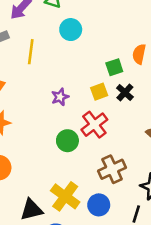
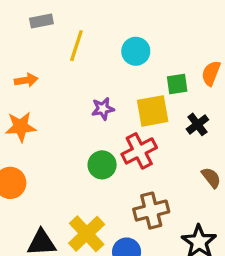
cyan circle: (71, 30) -> (136, 51), moved
yellow square: (99, 92) -> (153, 111), size x1.5
black cross: (125, 92) -> (197, 124), moved

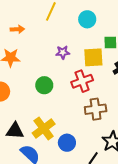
green circle: (102, 165) -> (44, 85), moved
brown cross: (151, 211) -> (96, 109), moved

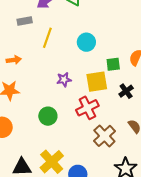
brown cross: (96, 109) -> (104, 136), turned -30

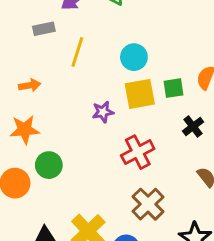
yellow square: (97, 82) -> (140, 94), moved
green circle: (48, 116) -> (49, 165), moved
brown cross: (104, 136) -> (148, 204), moved

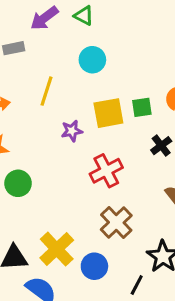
yellow line: (77, 52) -> (46, 91), moved
cyan circle: (134, 57) -> (92, 60), moved

